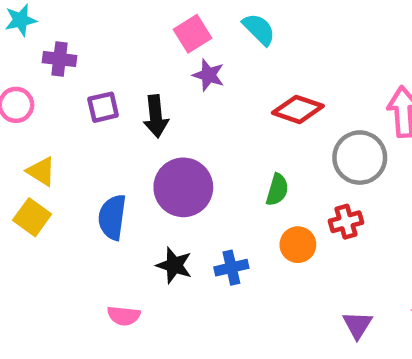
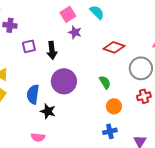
green semicircle: (277, 190) -> (105, 82), turned -48
red cross: (346, 222) -> (144, 96), moved
black star: (174, 265) -> (48, 111), moved
blue cross: (231, 268) -> (110, 131), moved

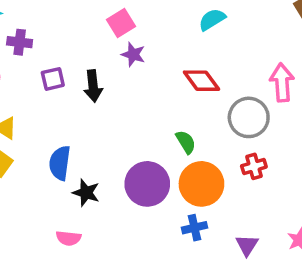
cyan semicircle: (97, 12) -> (212, 19), moved, turned -77
red diamond: (114, 47) -> (201, 81), turned 35
purple circle: (64, 81) -> (147, 184), moved
orange circle: (114, 106) -> (201, 184), size x1.6

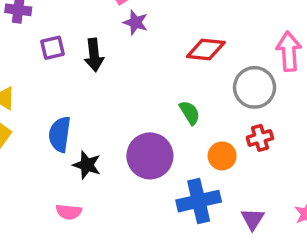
red diamond: (201, 81) -> (206, 50), turned -48
orange circle: (201, 184) -> (222, 156), moved, size x0.6
blue cross: (194, 228) -> (199, 201), size x1.6

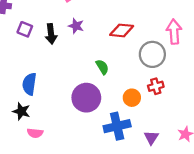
purple star: (136, 22) -> (76, 26), moved
purple square: (53, 48) -> (25, 29), turned 35
green semicircle: (190, 113) -> (102, 67), moved
black star: (87, 165) -> (21, 111), moved

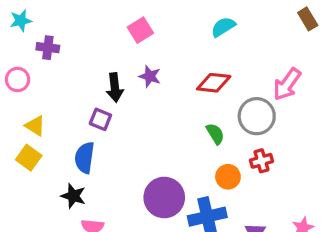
purple square: (25, 29) -> (100, 119), moved
pink arrow: (174, 32) -> (287, 84), turned -140
green semicircle: (102, 67) -> (215, 134), moved
purple circle: (86, 98) -> (164, 197), moved

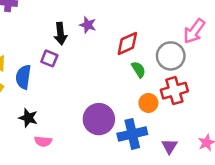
red diamond: (214, 83) -> (127, 44), moved, turned -30
blue semicircle: (84, 158) -> (23, 77), moved
red cross: (261, 161) -> (174, 91), size x1.5

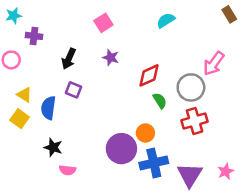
black arrow: (60, 34) -> (69, 59), moved, turned 30
orange circle: (148, 103) -> (145, 133), moved
purple triangle: (169, 146) -> (190, 175), size x1.6

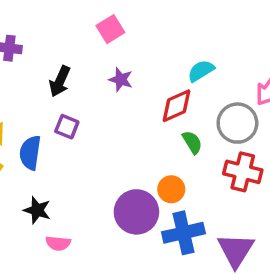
cyan semicircle: (166, 20) -> (201, 71), moved
red cross: (195, 121) -> (243, 172), turned 30

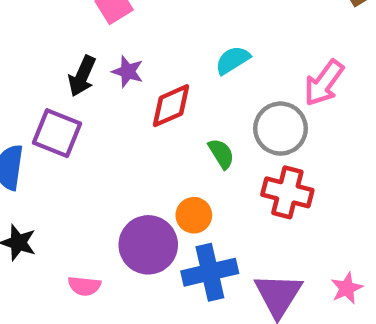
black arrow: (60, 81) -> (82, 76), moved
red diamond: (177, 106) -> (171, 106), moved
purple square: (67, 127) -> (57, 133), size x1.5
pink semicircle: (58, 243) -> (84, 286), moved

